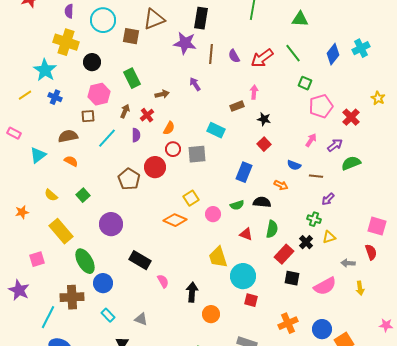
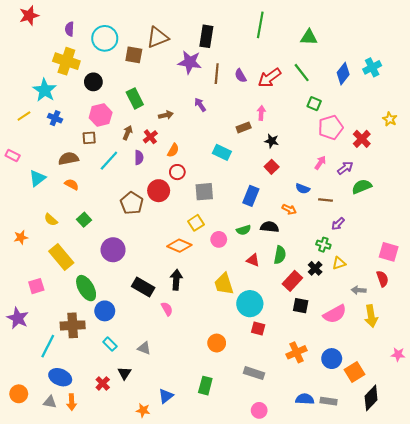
gray square: (197, 154) -> (204, 192), moved
yellow arrow: (360, 288) -> (371, 316), size x1.5
black arrow: (192, 292) -> (176, 280), moved

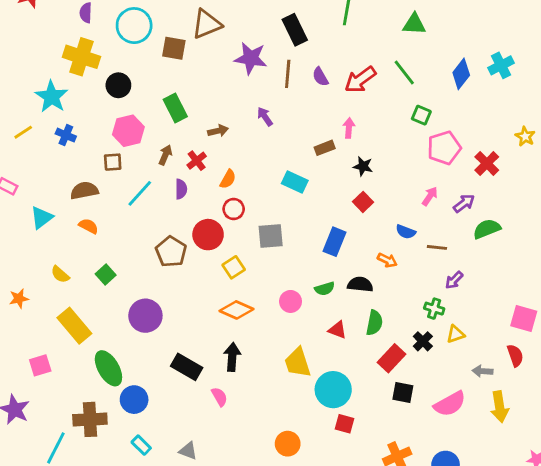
black rectangle: (206, 36) -> (295, 30), moved, turned -35
yellow square: (196, 223) -> (234, 267), moved

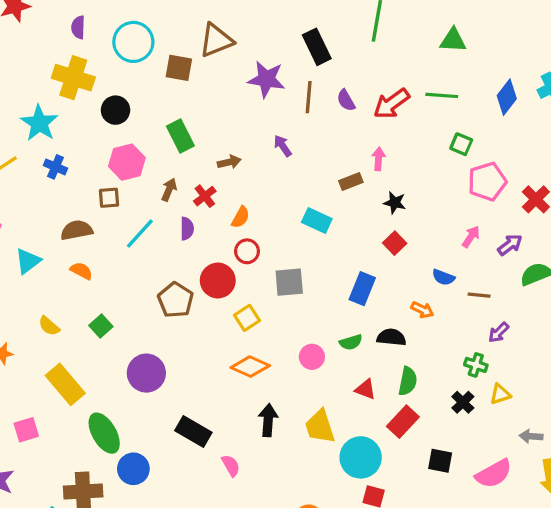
green line: (404, 72) -> (442, 95), turned -48
black arrow: (232, 357) -> (268, 420), moved
red rectangle: (391, 358) -> (403, 422), moved

